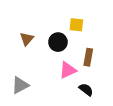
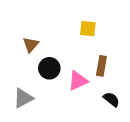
black circle: (58, 42) -> (49, 68), moved
black semicircle: (86, 90) -> (111, 99), moved

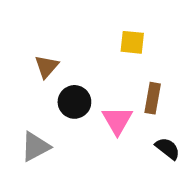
pink triangle: (78, 81) -> (117, 121), turned -35

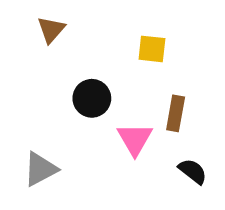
brown triangle: (47, 67) -> (51, 30), moved
black circle: (74, 102) -> (92, 98), moved

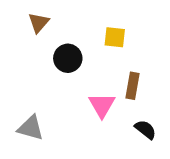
black circle: (92, 98) -> (68, 58), moved
gray triangle: (40, 169) -> (31, 128), turned 44

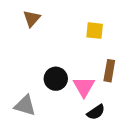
black circle: (68, 58) -> (56, 79), moved
black semicircle: (145, 129) -> (96, 112), moved, turned 108

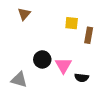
brown rectangle: (109, 71) -> (89, 35), moved
black semicircle: (96, 112) -> (82, 78), moved, turned 40

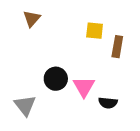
gray triangle: (19, 80) -> (25, 105), turned 36

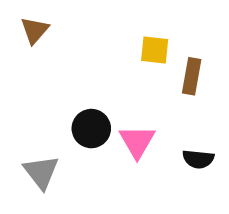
brown triangle: (32, 19) -> (35, 30), moved
black semicircle: (108, 103) -> (198, 159), moved

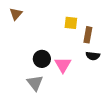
black semicircle: (198, 159) -> (93, 56), moved
gray triangle: (41, 172) -> (35, 83), moved

